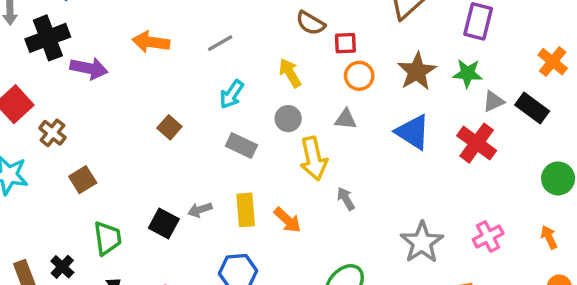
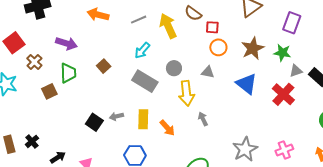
purple arrow: (89, 68) -> (66, 43), moved
yellow arrow: (290, 73) -> (168, 26), moved, size x1.4
gray rectangle: (241, 145) -> (145, 81), size x1.4
green trapezoid: (107, 238) -> (68, 73), moved

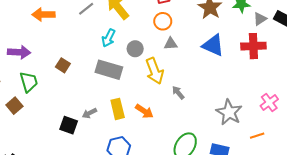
orange circle: (218, 47) -> (163, 21), moved
cyan arrow: (142, 50) -> (109, 38), moved
red cross: (283, 94) -> (253, 46), turned -30

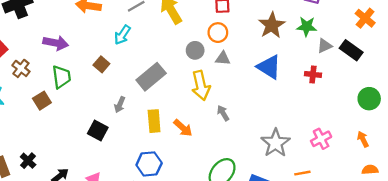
cyan arrow: (109, 38) -> (122, 35), moved
red cross: (253, 46) -> (313, 74), size x0.6
gray circle: (135, 49) -> (195, 50), moved
gray rectangle: (109, 70) -> (151, 77), turned -65
gray arrow: (89, 113) -> (120, 105), moved, turned -48

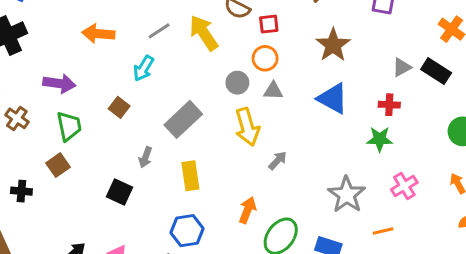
green star: (307, 26) -> (380, 139), moved
brown square: (42, 101) -> (58, 165), moved
gray arrow: (223, 113) -> (278, 160), turned 77
orange arrow: (183, 128) -> (247, 210), moved, turned -108
black cross: (28, 161) -> (21, 191), moved, turned -35

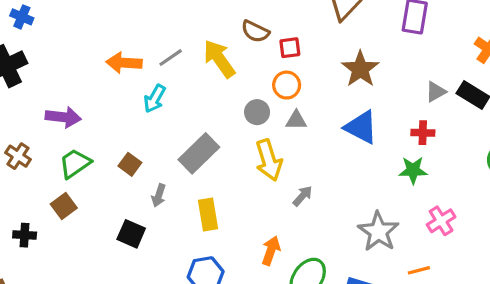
orange arrow: (98, 34) -> (124, 63), moved
brown square: (119, 107) -> (130, 164), moved
green trapezoid: (69, 126) -> (75, 163), turned -112

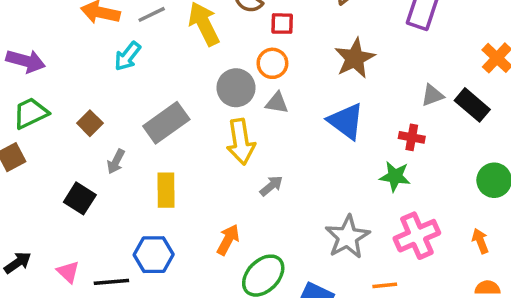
gray circle: (257, 112) -> (236, 88), size x1.4
pink cross: (441, 221) -> (417, 236), size x1.4

